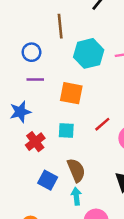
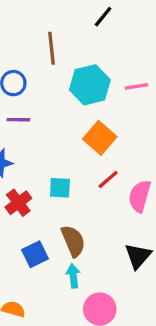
orange square: (71, 93) -> (100, 138), moved, turned 30
blue square: (48, 180) -> (35, 254), turned 36

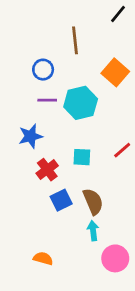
cyan hexagon: (90, 85) -> (81, 103), moved
orange square: (100, 138) -> (115, 72), moved
blue square: (35, 254) -> (61, 200), moved

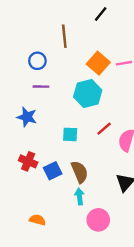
cyan hexagon: (81, 103) -> (88, 94), moved
blue star: (31, 136) -> (27, 117), turned 30
red cross: (47, 170) -> (28, 161), moved, turned -30

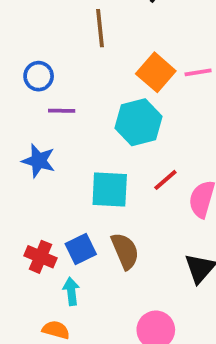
blue circle: (37, 61) -> (39, 76), moved
cyan square: (70, 134) -> (110, 190), size x1.5
red cross: (28, 161) -> (40, 257), moved
cyan arrow: (80, 196) -> (71, 291), moved

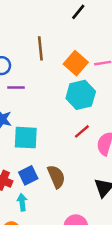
brown line: (100, 28) -> (40, 48), moved
cyan hexagon: (138, 122) -> (81, 95), moved
cyan square: (110, 190) -> (26, 138), moved

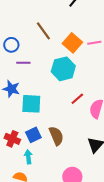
brown line: (40, 48) -> (43, 31), turned -30
cyan hexagon: (81, 95) -> (63, 69), moved

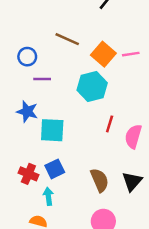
brown line: (43, 31) -> (67, 39), turned -30
red line: (77, 99) -> (110, 124), turned -32
brown semicircle: (56, 136) -> (100, 180), moved

